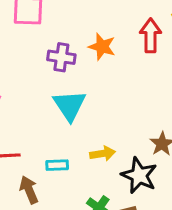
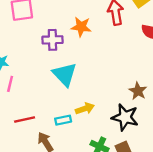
yellow arrow: (103, 154) -> (85, 109), moved

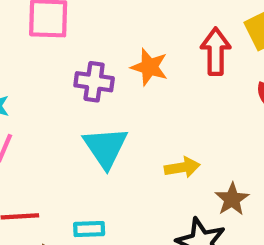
yellow arrow: (85, 109) -> (182, 167), moved

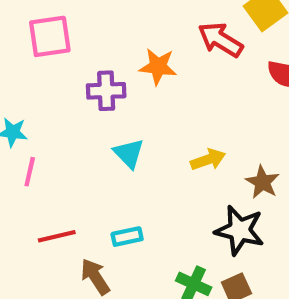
red arrow: (216, 51) -> (220, 40), turned -48
cyan triangle: (105, 147) -> (129, 153), size x0.7

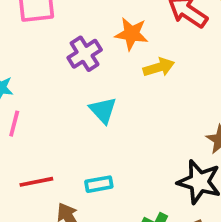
purple cross: (106, 91) -> (85, 54), turned -32
yellow arrow: (208, 160) -> (159, 67), moved

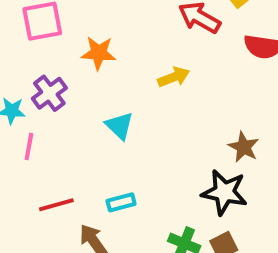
orange star: (131, 34) -> (99, 53), moved
purple cross: (85, 54) -> (49, 93), moved

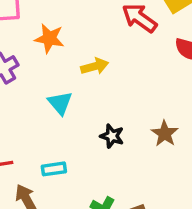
yellow arrow: (174, 77) -> (95, 66), moved
black star: (224, 192) -> (112, 136), moved, size x0.6

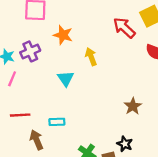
yellow arrow: (95, 66) -> (91, 57), turned -102
black star: (112, 136) -> (125, 144), moved

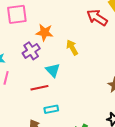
purple cross: (30, 51) -> (31, 51), moved
red line: (20, 115) -> (39, 88), moved

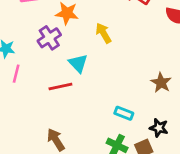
cyan rectangle: (51, 109) -> (124, 113), moved, turned 32

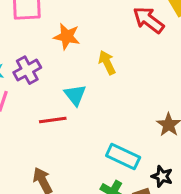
purple cross: (49, 38) -> (27, 70), moved
cyan rectangle: (124, 113) -> (123, 156), size x1.5

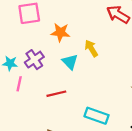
cyan triangle: (75, 95) -> (70, 62), moved
cyan rectangle: (123, 156) -> (97, 116), moved

